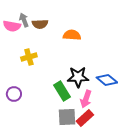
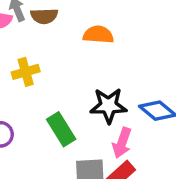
green rectangle: (62, 91) -> (61, 129), moved

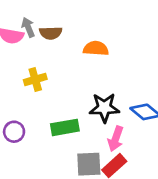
green rectangle: (61, 129) -> (65, 127), turned -68

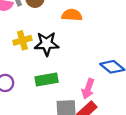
black star: (104, 108) -> (47, 44), moved

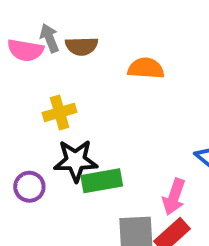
black star: (47, 44) -> (76, 161), moved

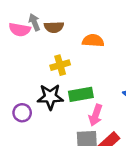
yellow cross: (60, 112) -> (60, 65), moved
green rectangle: (102, 181) -> (81, 94), moved
pink arrow: (174, 197) -> (96, 115), moved

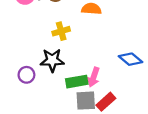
green rectangle: (81, 94) -> (77, 82), moved

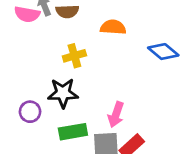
blue diamond: (130, 59) -> (163, 52), moved
green rectangle: (77, 82) -> (73, 132), moved

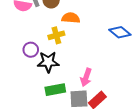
orange semicircle: (113, 27) -> (71, 18), moved
purple circle: (30, 112) -> (31, 50), moved

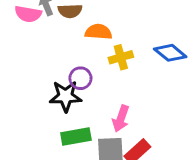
yellow cross: (56, 35) -> (121, 57), moved
purple circle: (31, 50) -> (80, 78), moved

